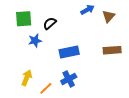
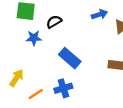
blue rectangle: (69, 52) -> (70, 58), turned 42

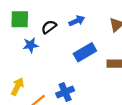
blue arrow: (99, 14) -> (77, 21), moved
blue rectangle: (70, 58) -> (85, 52), moved, turned -65

